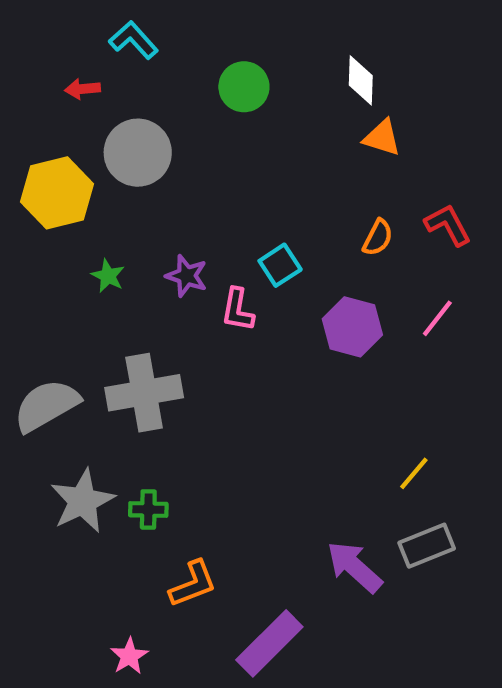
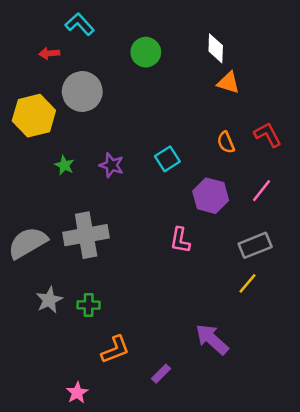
orange semicircle: (378, 238) -> (226, 142), turned 130
pink L-shape: (238, 310) -> (180, 240), moved
gray star: (82, 501) -> (49, 300), size x0.7
gray rectangle: (427, 546) -> (255, 245), moved
purple rectangle: (269, 643) -> (161, 374), moved, size x0.5

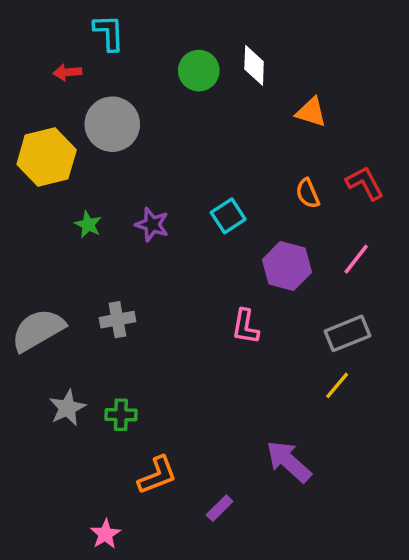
cyan L-shape: (80, 24) -> (109, 33), turned 40
white diamond: (216, 48) -> (254, 65), moved
gray cross: (86, 235) -> (117, 320), size x0.6

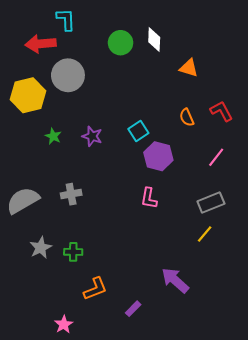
red arrow: (67, 72) -> (41, 44), size x1.8
purple hexagon: (287, 266) -> (158, 156), moved

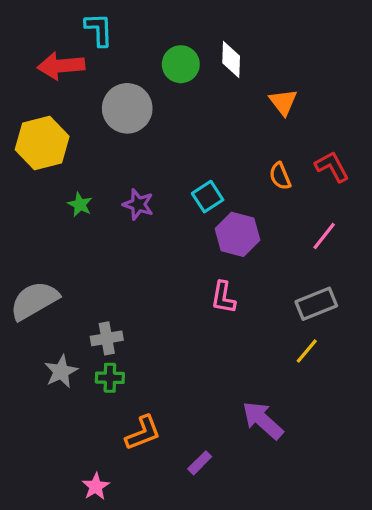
orange triangle: (189, 68) -> (283, 102), turned 36
gray circle: (68, 75) -> (127, 108), moved
gray cross: (71, 194) -> (107, 338), moved

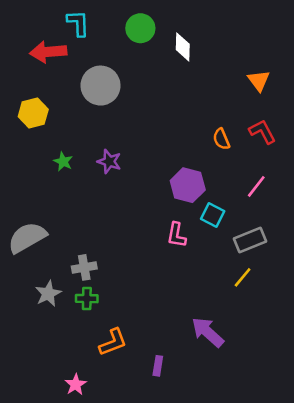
green circle: (181, 64) -> (140, 28), moved
orange triangle: (283, 102) -> (259, 81), moved
yellow hexagon: (42, 143) -> (33, 113), size x0.7
cyan square: (208, 197) -> (213, 215), moved, turned -30
purple rectangle: (200, 463) -> (158, 366), turned -36

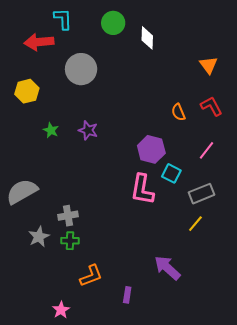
pink L-shape: (176, 235) -> (142, 190), size x1.5

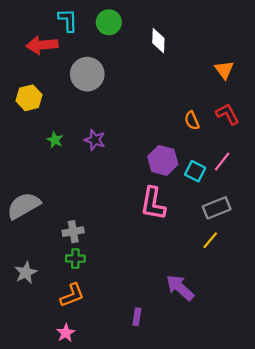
green circle: (113, 23) -> (109, 22), moved
cyan square: (171, 173) -> (195, 171), moved
gray star: (39, 237) -> (26, 273), moved
orange L-shape: (91, 276) -> (72, 295), moved

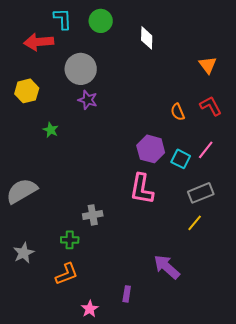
purple star: (95, 140) -> (88, 100), moved
gray cross: (73, 232) -> (93, 215), moved
pink star: (66, 333) -> (90, 309), moved

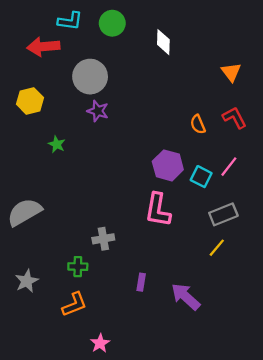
cyan L-shape: (63, 19) -> (70, 21), turned 100
purple rectangle: (127, 294) -> (141, 282), moved

